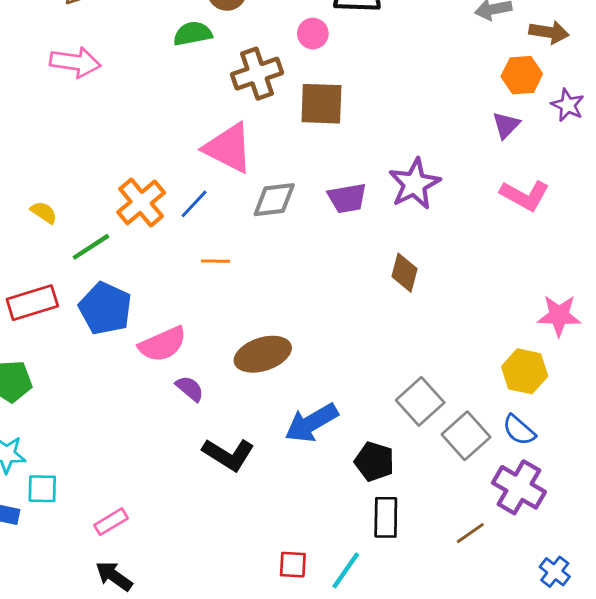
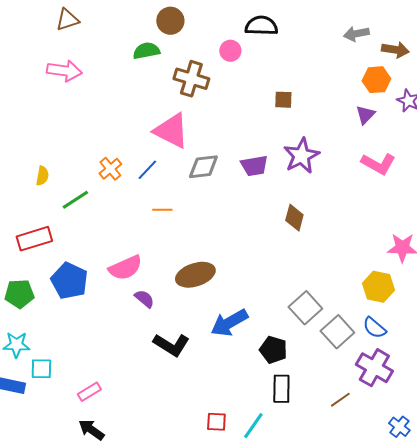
brown cross: (257, 74) -> (191, 79), turned 36
brown square: (321, 104) -> (283, 100), moved, size x0.6
orange cross: (141, 202) -> (110, 169), size x0.7
yellow semicircle: (44, 212) -> (42, 176), turned 66
blue pentagon: (105, 308) -> (69, 281), moved

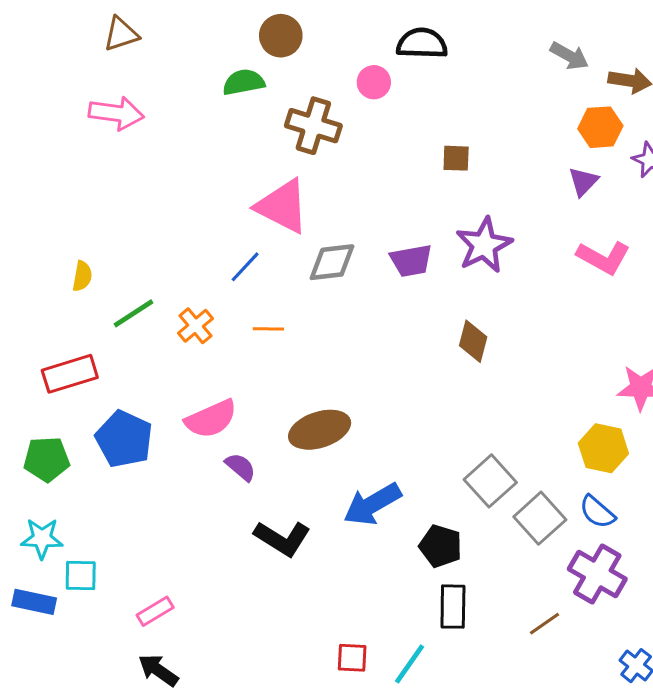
gray arrow: (356, 34) -> (569, 56), turned -140
orange cross: (110, 169) -> (195, 326), moved

